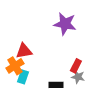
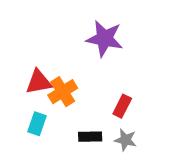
orange cross: (15, 66) -> (63, 92), moved
gray star: (78, 77) -> (125, 140), moved

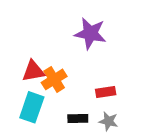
red rectangle: (122, 106) -> (106, 92), turned 54
cyan rectangle: (37, 124) -> (32, 107), size x1.5

